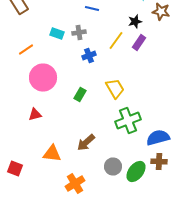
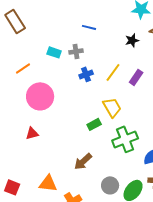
yellow line: (116, 40) -> (113, 72), moved
purple rectangle: (139, 42) -> (136, 77), moved
green rectangle: (80, 94) -> (94, 124), moved, turned 32
orange triangle: (52, 154) -> (48, 183), moved

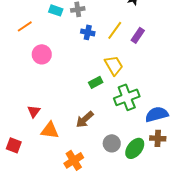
blue cross: (86, 74) -> (88, 32), turned 32
pink circle: (40, 96) -> (42, 54), size x0.7
red triangle: (32, 133) -> (34, 111), moved, turned -40
orange triangle: (48, 183) -> (50, 130), moved

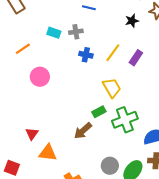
green rectangle: (96, 82) -> (99, 112), moved
brown arrow: (85, 119) -> (83, 131), moved

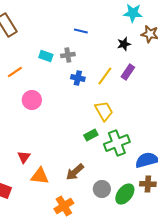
purple rectangle: (136, 58) -> (128, 72), moved
brown arrow: (83, 131) -> (75, 172), moved

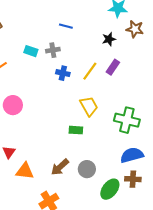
pink circle: (32, 100) -> (13, 105), moved
green rectangle: (91, 135) -> (76, 130), turned 32
green cross: (117, 143) -> (127, 120), moved, turned 35
gray circle: (102, 189) -> (87, 169), moved

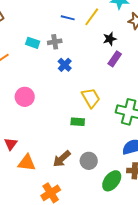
black star: (109, 39) -> (110, 39), moved
yellow line: (90, 71) -> (92, 17), moved
blue cross: (63, 73) -> (65, 65), turned 32
pink circle: (13, 105) -> (25, 97), moved

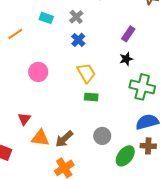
black star: (110, 39) -> (126, 59), moved
gray cross: (55, 42) -> (76, 17), moved, turned -32
yellow trapezoid: (91, 98) -> (86, 73), moved
brown arrow: (62, 159) -> (64, 139), moved

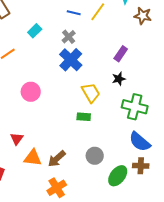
cyan rectangle: (46, 18) -> (35, 31), moved, turned -64
blue cross: (78, 40) -> (71, 60), size x1.6
yellow trapezoid: (86, 73) -> (91, 93), moved
blue semicircle: (147, 122) -> (140, 142), turned -125

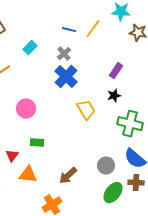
green rectangle: (84, 117) -> (37, 143), moved
gray circle: (95, 156) -> (106, 166), moved
brown arrow: (57, 159) -> (68, 176), moved

